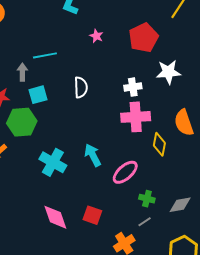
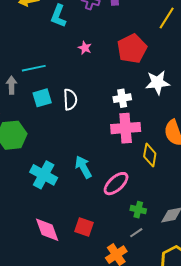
cyan square: (38, 95) -> (42, 98), moved

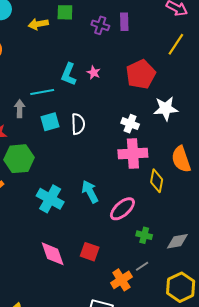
cyan L-shape: (58, 16) -> (69, 74), moved
white cross: (122, 98) -> (130, 124), turned 30
gray line: (136, 233) -> (142, 266), moved

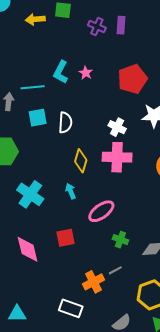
yellow diamond: (157, 181) -> (81, 161), moved
cyan arrow: (90, 192) -> (71, 191), size x0.7
red square: (90, 252) -> (65, 238), moved, turned -36

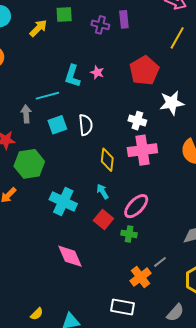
yellow arrow: (35, 19) -> (38, 28), turned 150
red square: (65, 238) -> (103, 220), moved, turned -30
green cross: (120, 240) -> (129, 234), moved

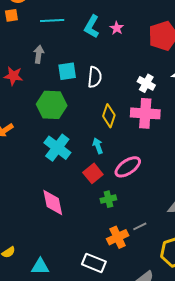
cyan line: (47, 96) -> (52, 21), moved
green hexagon: (29, 164) -> (52, 105), moved
green cross: (129, 234) -> (108, 199), moved, turned -35

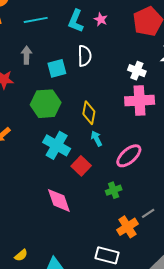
white semicircle: (95, 77) -> (85, 56), moved
yellow diamond: (109, 116) -> (89, 113), moved
red square: (93, 173) -> (81, 166), moved

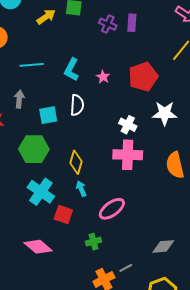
pink star: (101, 19) -> (103, 77), moved
red square: (81, 166) -> (63, 214), turned -30
pink diamond: (59, 200) -> (38, 247), turned -36

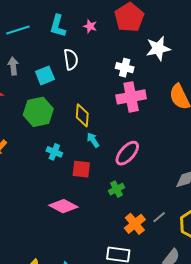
cyan cross: (41, 192) -> (54, 152), size x0.6
gray line: (126, 268) -> (159, 217), moved

